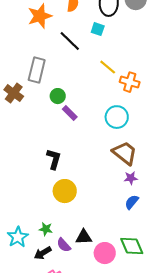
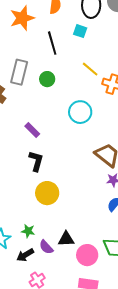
black line: (70, 41) -> (52, 43), turned 30
green circle: (58, 96) -> (47, 79), moved
purple rectangle: (70, 113) -> (32, 130), moved
cyan circle: (117, 117) -> (80, 112), moved

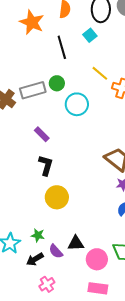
orange star: (22, 18) -> (32, 22), turned -30
cyan square: (80, 31) -> (90, 35), turned 32
gray rectangle: (19, 72) -> (33, 90), moved, turned 60
cyan circle: (80, 112) -> (77, 104), moved

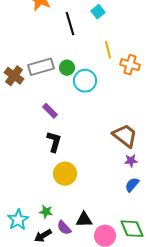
yellow line: (100, 73) -> (108, 50), turned 36
green circle: (57, 83) -> (67, 68), moved

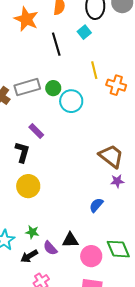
black L-shape: (54, 142) -> (22, 152), moved
yellow circle: (65, 174) -> (28, 186), moved
blue semicircle: (132, 185) -> (96, 205), moved

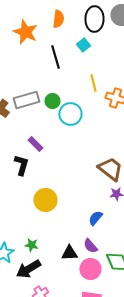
yellow circle: (28, 186) -> (45, 200), moved
purple semicircle: (50, 248) -> (90, 246), moved
black arrow: (29, 256) -> (28, 269), size x1.4

